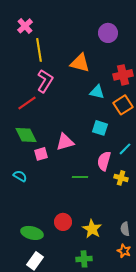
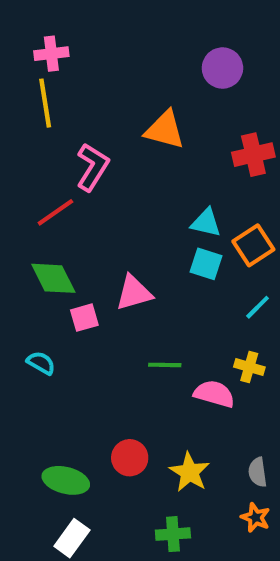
pink cross: (25, 26) -> (51, 54), turned 35
yellow line: (39, 50) -> (45, 103), moved
cyan triangle: (97, 92) -> (206, 223), moved
orange square: (123, 105) -> (253, 245), moved
pink semicircle: (104, 161) -> (214, 394), moved, turned 90

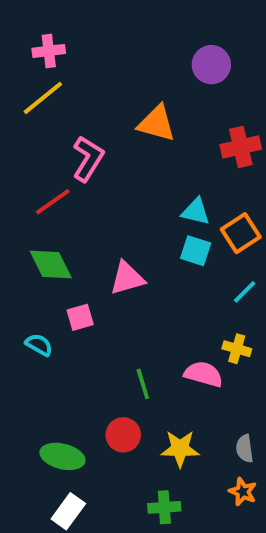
yellow line: (45, 103) -> (43, 98), turned 60
pink square: (84, 318) -> (80, 317), moved
green line: (165, 365) -> (143, 384), moved, turned 72
yellow star: (189, 472) -> (180, 449), turned -30

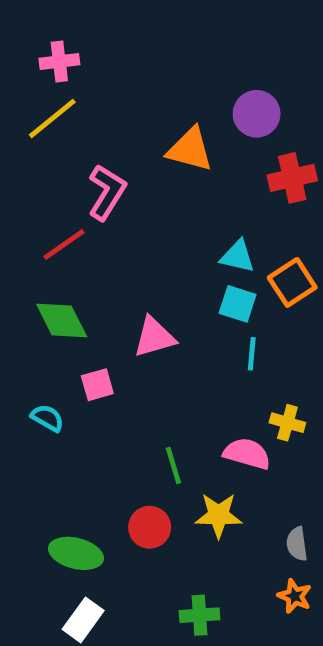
purple circle: (211, 65) -> (257, 114), moved
cyan line: (245, 292) -> (252, 354), moved, turned -40
yellow star: (180, 449) -> (219, 515), moved

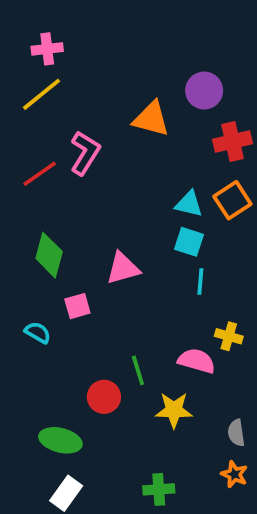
red line: (64, 244) -> (40, 174), moved
orange square: (292, 282) -> (232, 200), moved
green diamond: (62, 321) -> (49, 255), turned 42
red circle: (150, 527) -> (104, 397), moved

